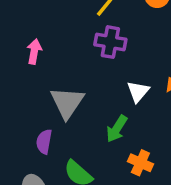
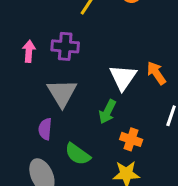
purple cross: (110, 42) -> (65, 46), moved
white triangle: (138, 92) -> (123, 77), size x1.4

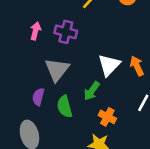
green semicircle: (78, 154) -> (65, 107), moved, turned 30

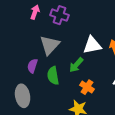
white triangle: (109, 65) -> (92, 45), turned 30

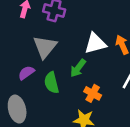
purple semicircle: (32, 66) -> (26, 73), turned 40

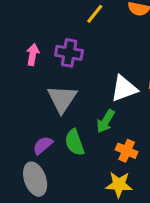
purple semicircle: (26, 73) -> (43, 145), moved

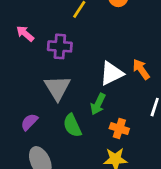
pink arrow: (33, 54) -> (25, 33), moved, turned -54
purple semicircle: (43, 145) -> (29, 122), moved

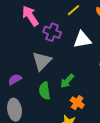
pink arrow: (25, 33) -> (30, 16), size x1.5
white triangle: (112, 73) -> (82, 40), moved

